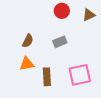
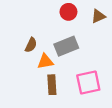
gray rectangle: (60, 42) -> (66, 46), size x1.5
orange triangle: (27, 64) -> (45, 62), moved

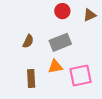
orange triangle: (45, 62) -> (55, 66), moved
brown rectangle: (52, 85) -> (31, 79), moved

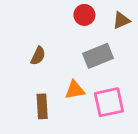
gray rectangle: (60, 42) -> (98, 56), moved

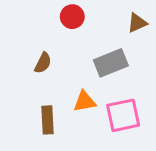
red circle: (84, 15) -> (72, 17), moved

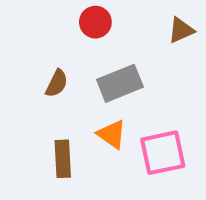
gray rectangle: (111, 63) -> (120, 83), moved
orange triangle: (85, 101) -> (112, 134), turned 45

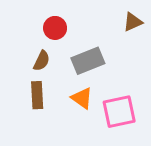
red circle: (95, 22) -> (55, 28), moved
brown rectangle: (63, 159) -> (37, 95), moved

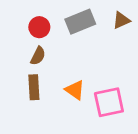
red circle: (55, 28) -> (39, 27), moved
gray rectangle: (88, 61) -> (80, 22), moved

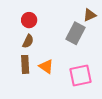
gray rectangle: (80, 22) -> (76, 33), moved, turned -40
orange triangle: (75, 90) -> (46, 66), moved

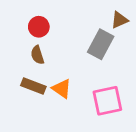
brown semicircle: (28, 41) -> (37, 55), turned 136
brown rectangle: (25, 64) -> (33, 86), turned -66

